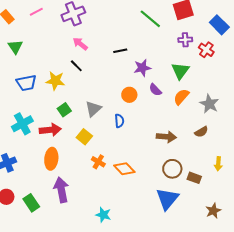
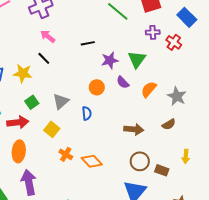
green triangle: (180, 71) -> (137, 59), moved

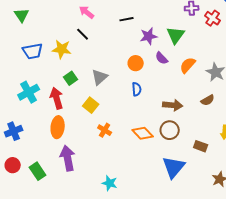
blue semicircle: (87, 113) -> (137, 89), moved
red arrow: (18, 122) -> (57, 98), turned -100
orange diamond: (92, 161) -> (143, 133), moved
brown circle: (140, 161) -> (170, 130), moved

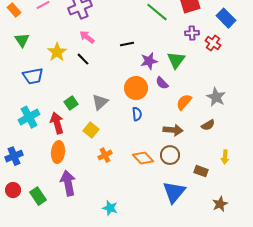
yellow star: (62, 49) -> (57, 52), moved, turned 30
orange circle: (136, 63) -> (136, 88), size x1.5
orange semicircle: (188, 65) -> (184, 102), moved
orange cross: (105, 130) -> (105, 155), turned 32

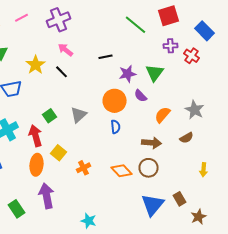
yellow square: (91, 130) -> (58, 153), moved
brown rectangle: (201, 171) -> (180, 199), moved, turned 40

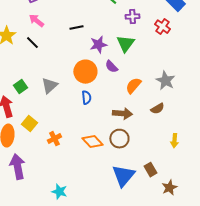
purple cross: (170, 46) -> (132, 17), moved

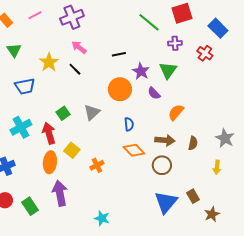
purple star: (98, 45) -> (141, 71), turned -30
orange circle: (85, 72) -> (120, 89), moved
gray star: (165, 81) -> (225, 138), moved
brown semicircle: (157, 109) -> (193, 143), moved, turned -48
orange diamond: (92, 142) -> (134, 150), moved

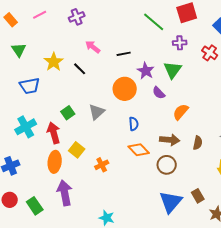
purple cross: (72, 17) -> (77, 17), size x0.7
pink arrow: (79, 47) -> (93, 47), moved

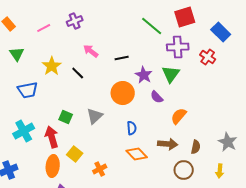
pink line: (40, 15) -> (44, 28), moved
purple cross: (180, 43) -> (178, 47), size x1.5
green square: (68, 113) -> (66, 117), turned -32
brown circle: (167, 165) -> (184, 170), moved

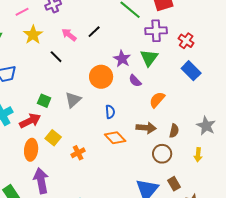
blue rectangle: (221, 32) -> (191, 71), moved
black line: (122, 58) -> (94, 32), moved, turned -32
yellow star: (52, 66) -> (33, 35), moved
red arrow: (52, 137) -> (30, 121), turned 80

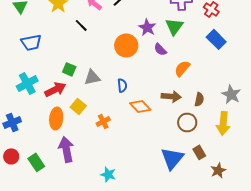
gray triangle: (73, 100) -> (92, 77), moved, turned 30
blue semicircle: (110, 112) -> (122, 85), moved
yellow arrow: (198, 155) -> (223, 123), size x1.6

